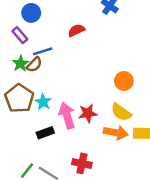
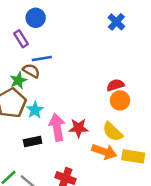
red semicircle: (76, 30) -> (115, 85), moved
green star: (21, 64) -> (18, 80), moved
brown semicircle: (34, 65) -> (31, 71), turned -112

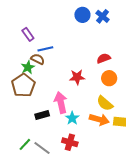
blue circle: (36, 18) -> (82, 15), moved
red semicircle: (115, 85) -> (104, 58), moved
cyan star: (35, 110) -> (72, 118), moved
red star: (79, 128) -> (77, 77), moved

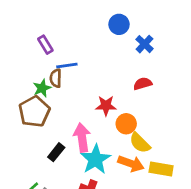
blue cross: (103, 16) -> (144, 44), moved
brown semicircle: (38, 59) -> (56, 78), turned -120
orange circle: (109, 78) -> (126, 124), moved
black rectangle: (42, 115) -> (56, 152), turned -40
cyan star: (72, 118) -> (95, 159), size x1.6

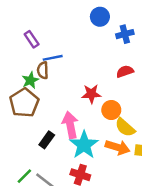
blue cross: (144, 44) -> (125, 34), turned 35

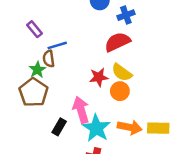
red semicircle: (125, 71) -> (117, 42), moved, size x1.5
yellow semicircle: (125, 127) -> (122, 72), moved

